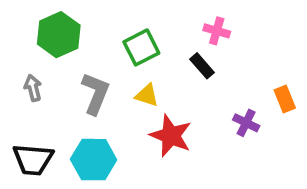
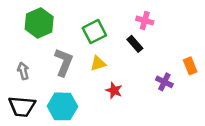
gray arrow: (33, 88) -> (23, 71), moved
yellow triangle: (147, 95) -> (98, 63), turned -35
red star: (171, 136) -> (114, 90), size x0.6

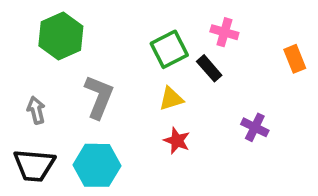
green square: (94, 32) -> (169, 49), moved
yellow triangle: (98, 63) -> (171, 99), moved
orange rectangle: (190, 66) -> (295, 59), moved

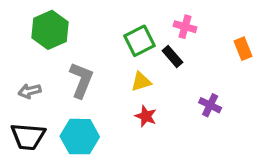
gray arrow: (36, 110) -> (30, 91), turned -90

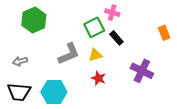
pink cross: (185, 27) -> (112, 13), moved
gray L-shape: (81, 80) -> (69, 54), moved, turned 45
purple cross: (210, 105) -> (142, 71), size x1.5

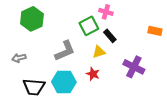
orange rectangle: (164, 33) -> (155, 31), turned -56
yellow triangle: (95, 55) -> (99, 52), moved
black trapezoid: (19, 92) -> (34, 87), moved
cyan hexagon: (54, 92) -> (64, 82), moved

